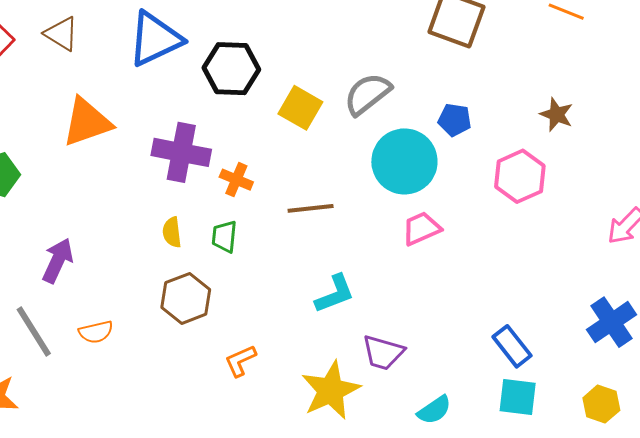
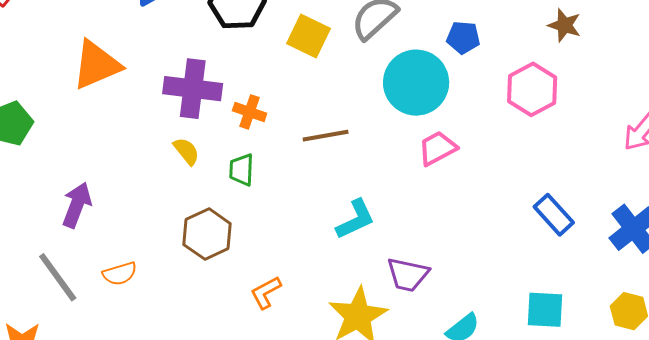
yellow semicircle: (172, 232) -> (186, 151), moved, turned 152
blue rectangle: (512, 346) -> (554, 215), moved

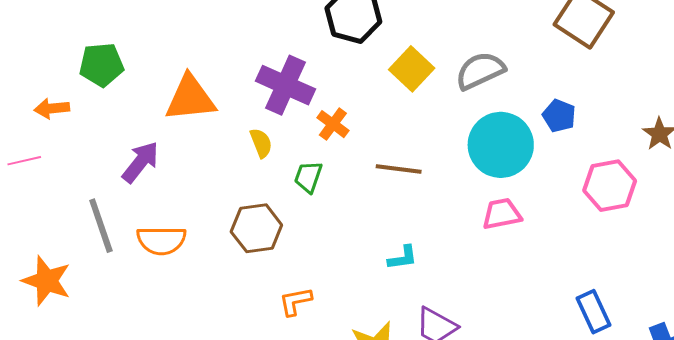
orange triangle: (96, 65) -> (190, 98), moved
cyan L-shape: (355, 219) -> (403, 258), size x0.7
orange semicircle: (120, 274) -> (161, 240), size x1.4

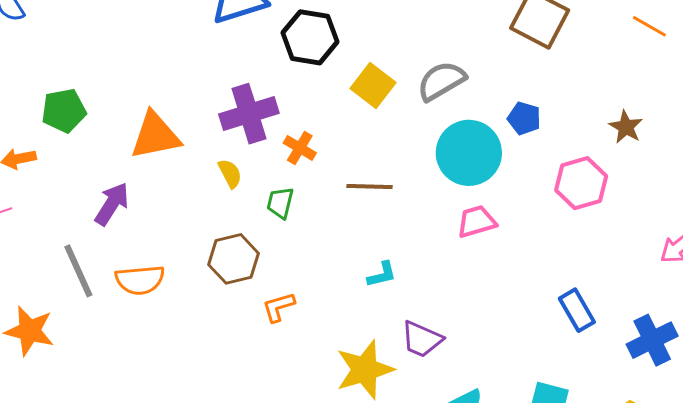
purple cross: (285, 85) -> (249, 114), turned -36
orange L-shape: (295, 301) -> (279, 307), moved

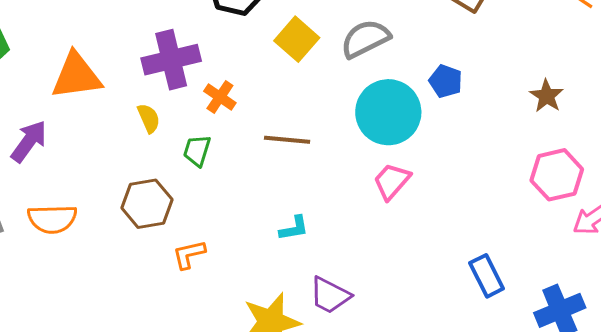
pink hexagon: (581, 183) -> (557, 175), moved
pink trapezoid: (476, 221) -> (392, 181), turned -36

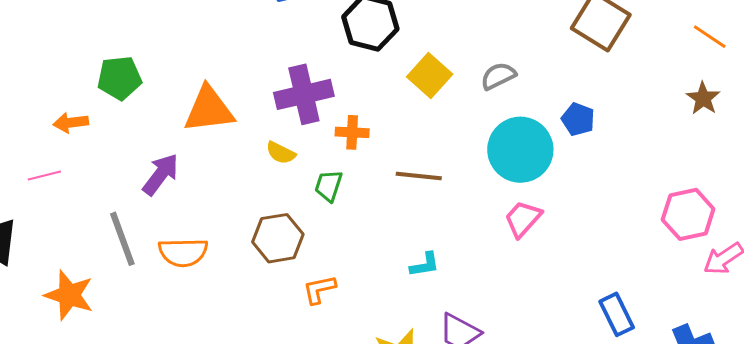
gray semicircle: (365, 39) -> (498, 76), size x0.7
brown star: (547, 96) -> (703, 98), moved
orange cross: (220, 97) -> (352, 132), turned -32
yellow semicircle: (149, 118) -> (281, 153), turned 140

